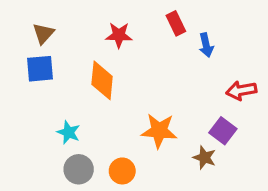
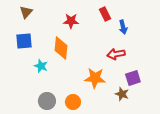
brown triangle: (43, 33) -> (26, 12), moved
red arrow: (241, 90) -> (116, 54), moved
purple square: (223, 131) -> (133, 78), turned 35
cyan star: (69, 132) -> (41, 66), moved

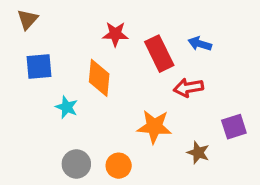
brown triangle: (26, 12) -> (28, 19), moved
red rectangle: (105, 14) -> (159, 54), moved, size x1.5
blue arrow: (123, 27) -> (200, 44), turned 120
purple square: (133, 78) -> (234, 127), moved

